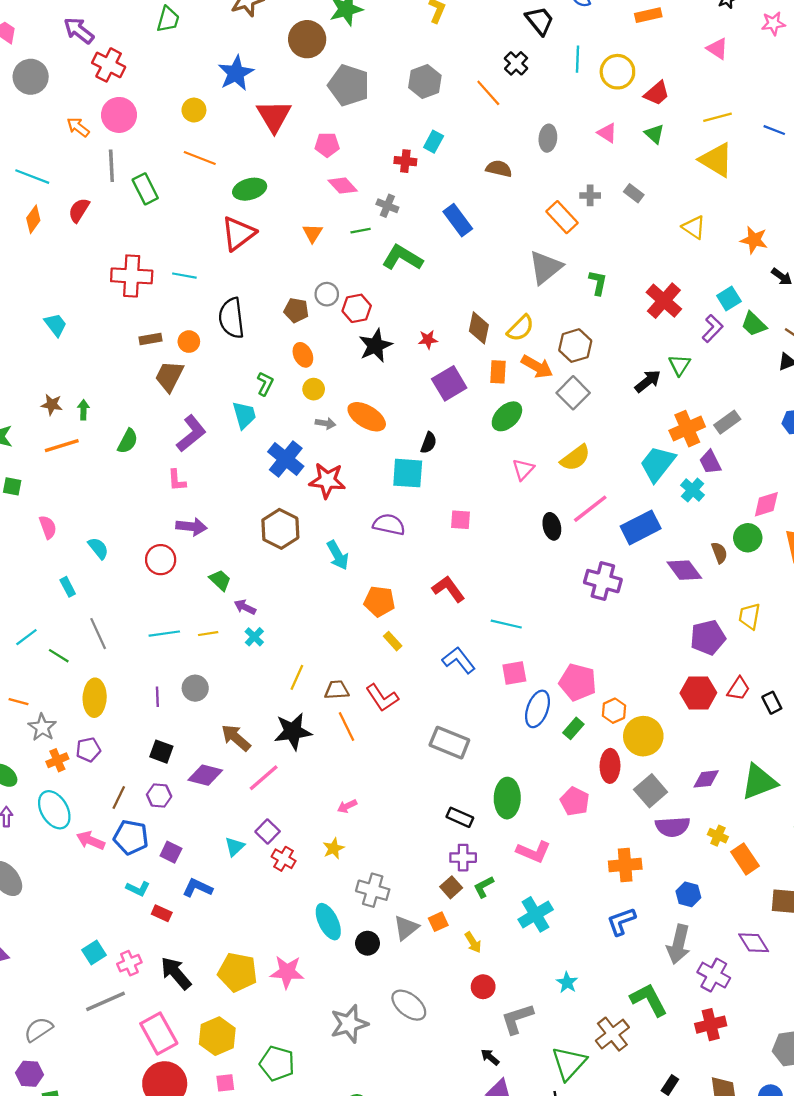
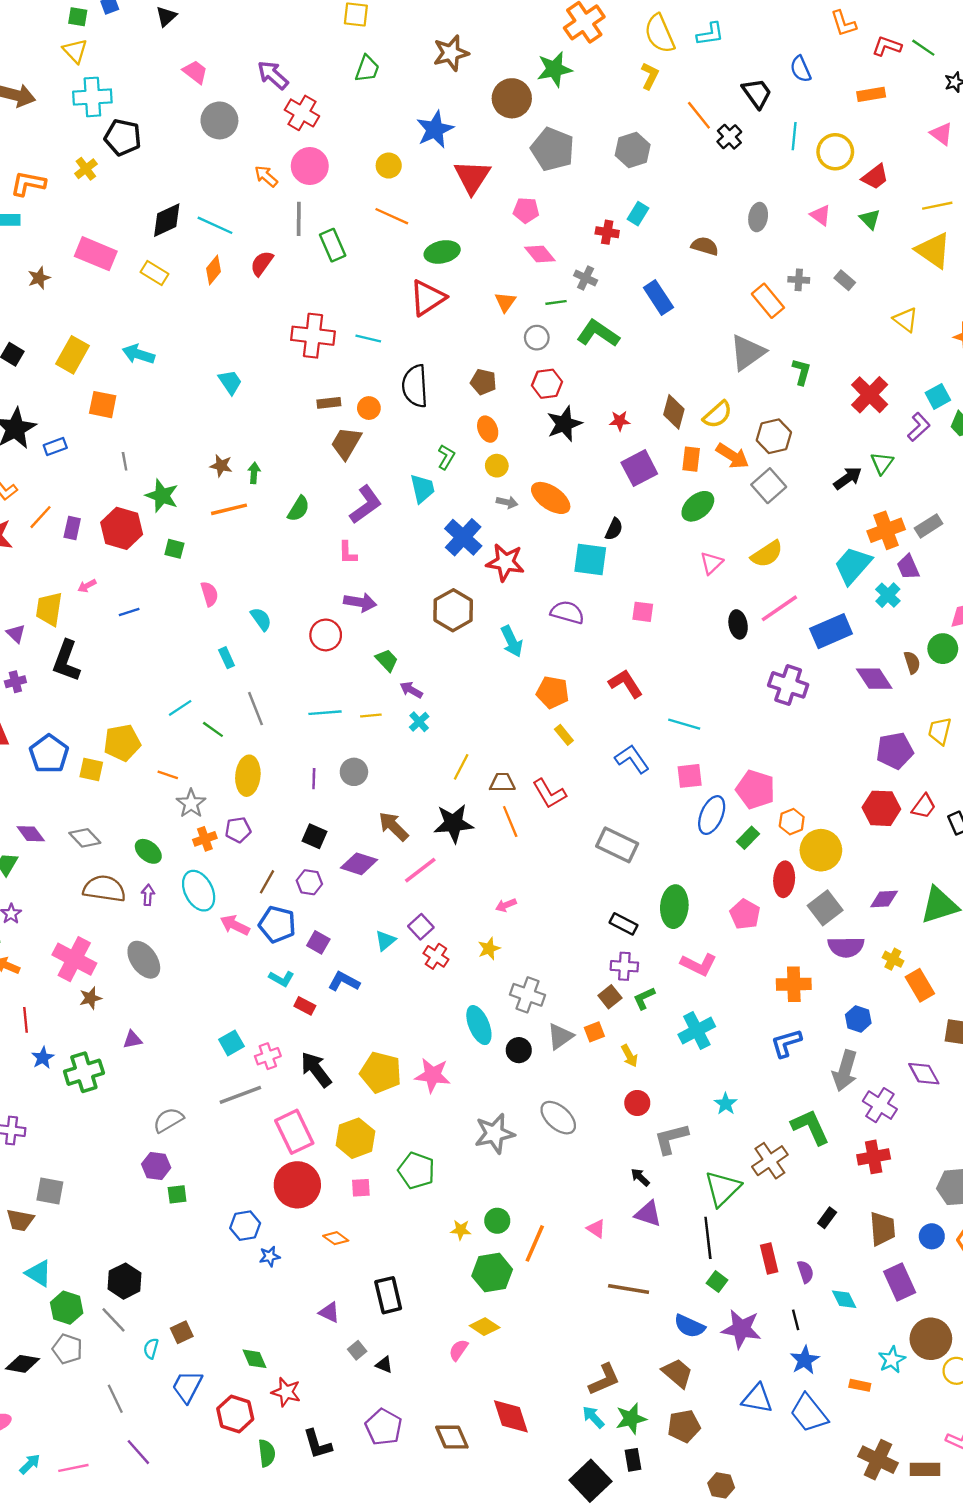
orange line: (488, 93) -> (699, 115), moved
gray circle: (327, 294) -> (537, 338), moved

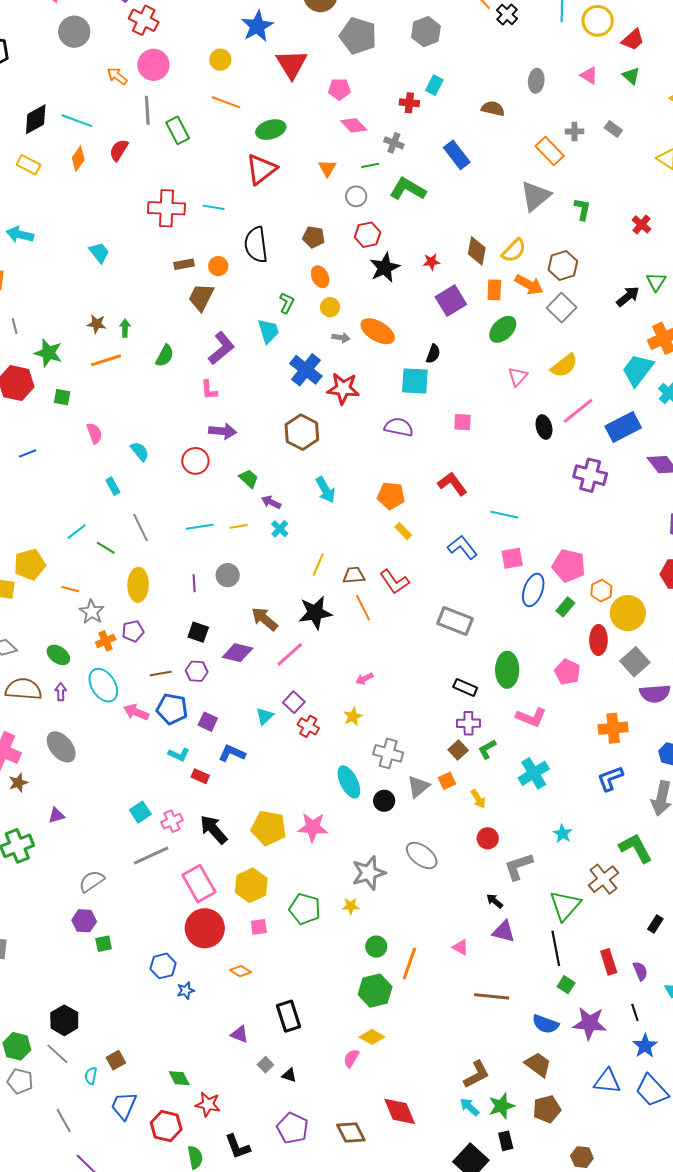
red cross: (870, 395) -> (641, 224), size x0.6
cyan arrow: (512, 641) -> (325, 490), moved
brown line: (267, 882) -> (161, 674), turned 55
yellow star: (461, 1230) -> (351, 906), moved

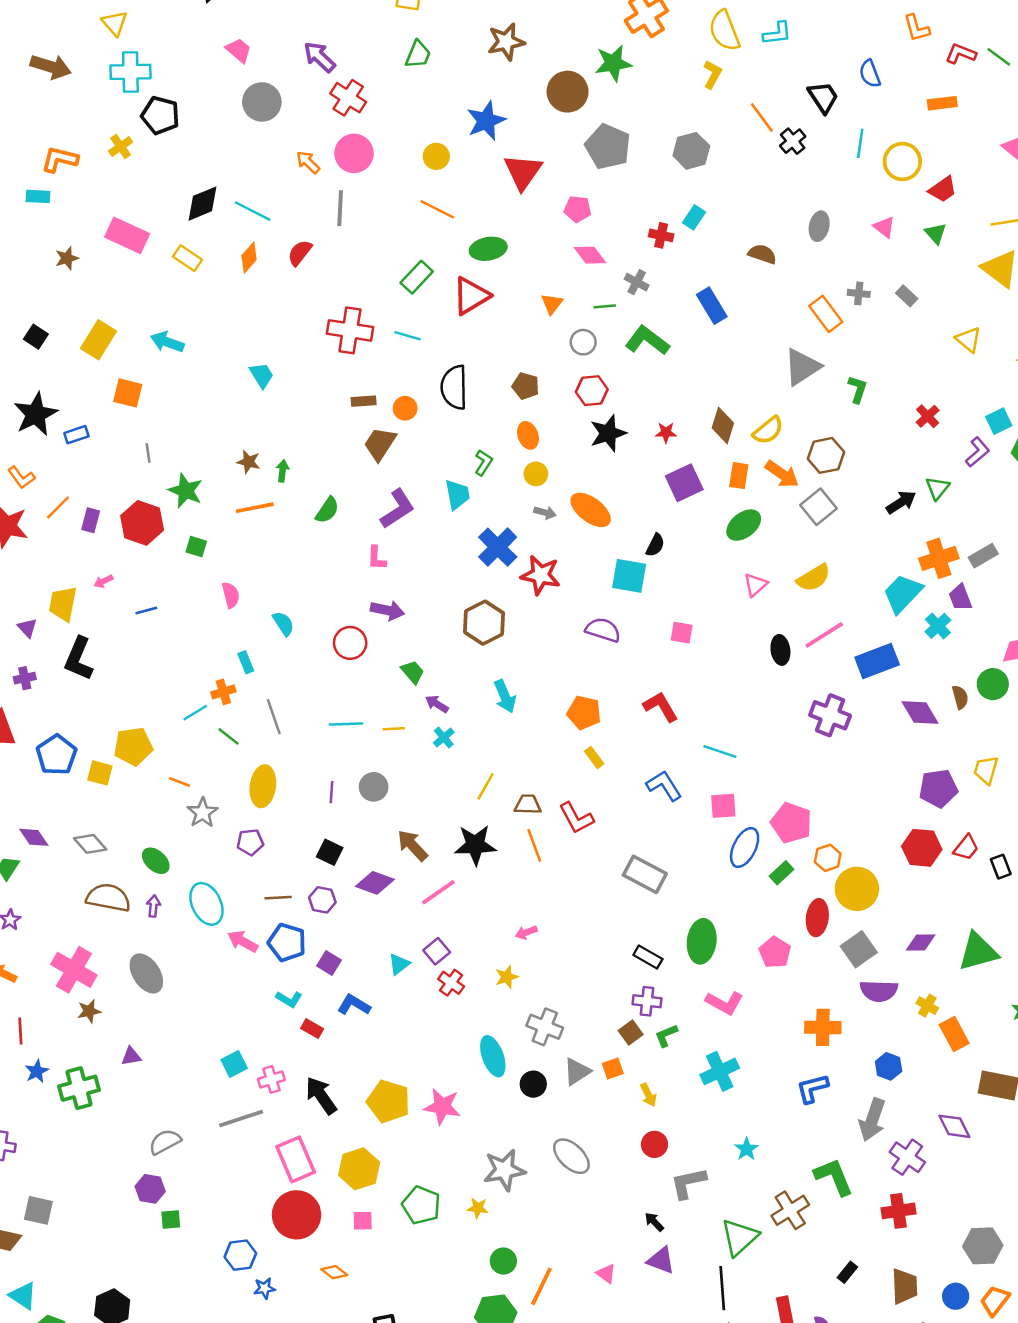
green rectangle: (178, 130) -> (417, 277), moved, turned 64
orange cross: (106, 641) -> (223, 692), moved

